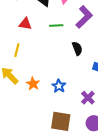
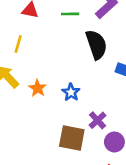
black semicircle: (77, 48) -> (96, 45), size x1.6
purple cross: (88, 98) -> (97, 120), moved

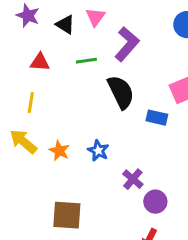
brown square: (72, 138) -> (67, 215), moved

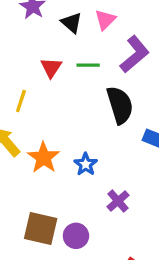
red triangle: (40, 62) -> (51, 68), moved, turned 50
orange star: (59, 151) -> (44, 158), size x1.4
purple circle: (155, 202) -> (76, 236), moved

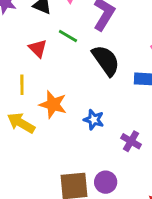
green line: (88, 65) -> (68, 36), turned 48
orange star: (44, 158) -> (53, 104), moved

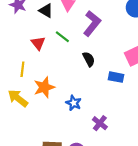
black semicircle: (106, 60) -> (89, 59), size x0.6
orange star: (53, 104) -> (44, 87), turned 30

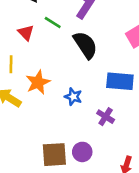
black semicircle: (89, 59) -> (85, 45), size x1.6
blue rectangle: (116, 77) -> (120, 81), moved, size x1.5

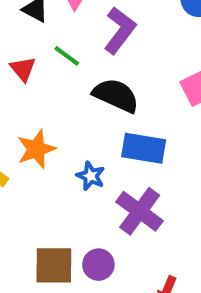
black semicircle: (85, 45) -> (116, 95), turned -36
blue rectangle: (120, 81) -> (144, 148), moved
purple cross: (106, 117) -> (140, 211), size x1.6

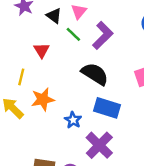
green line: (67, 56) -> (73, 34), moved

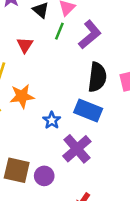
green line: (73, 34) -> (59, 31), turned 63
black semicircle: (95, 74) -> (97, 77), moved, turned 60

